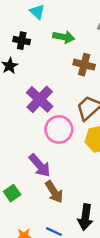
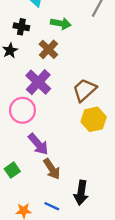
brown cross: (84, 65) -> (48, 49), moved, turned 30
pink circle: (59, 129) -> (22, 110), moved

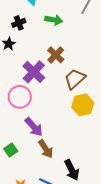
black cross: (21, 27) -> (19, 23), turned -32
brown cross: (48, 49) -> (56, 55), moved
black arrow: (81, 193) -> (72, 170), turned -35

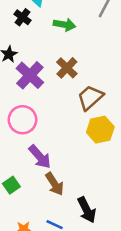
black cross: (19, 23) -> (22, 17), moved, turned -32
purple cross: (34, 72) -> (30, 75), moved

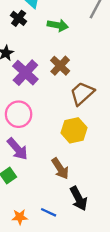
yellow hexagon: (100, 130) -> (74, 130), moved
purple arrow: (40, 157) -> (17, 149), moved
brown arrow: (55, 184) -> (60, 168), moved

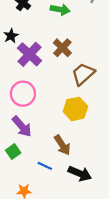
black arrow: (79, 199) -> (80, 173), turned -40
blue line: (49, 212) -> (45, 166), moved

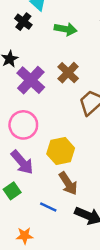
yellow hexagon: (75, 109) -> (61, 151), moved

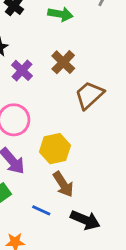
purple cross: (31, 80) -> (22, 70), size x0.7

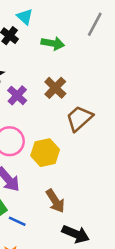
yellow hexagon: (55, 149) -> (45, 153), moved
blue line: (41, 210) -> (17, 221), moved

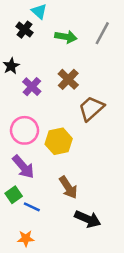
gray line: (95, 24) -> (102, 33), moved

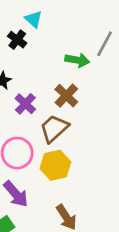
green arrow: (66, 37) -> (77, 60), moved
brown trapezoid: (91, 108) -> (54, 128), moved

